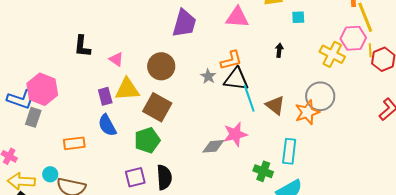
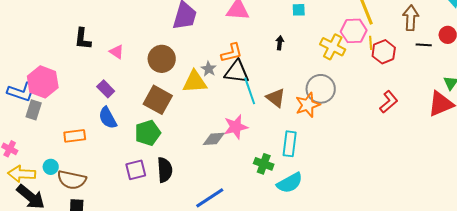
yellow triangle: (127, 89) -> (195, 82), moved
purple rectangle: (105, 96) -> (106, 89), turned -30

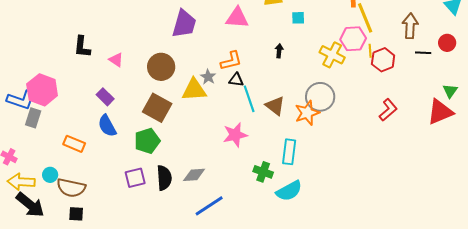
black triangle: (237, 72) -> (236, 80), size x0.6
orange rectangle: (75, 136) -> (74, 144), turned 30
gray diamond: (214, 139) -> (194, 175), moved

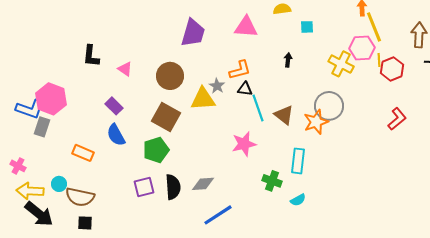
cyan semicircle: (289, 191) -> (298, 200), size x0.6

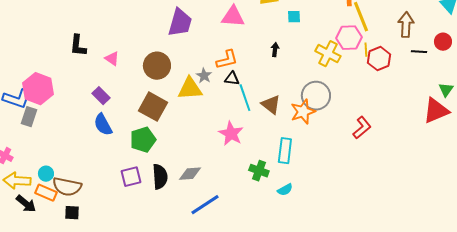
red L-shape: (397, 119) -> (362, 128), moved
pink star: (244, 144) -> (231, 134), turned -30
orange rectangle: (83, 153) -> (46, 193), moved
black arrow: (39, 214) -> (26, 204), size x0.7

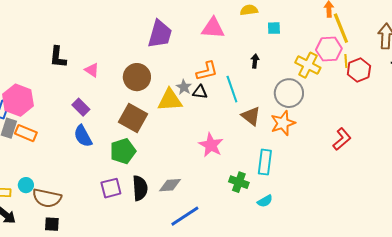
black triangle: (232, 79) -> (200, 92), moved
gray circle: (316, 96) -> (289, 93), moved
cyan line: (245, 98) -> (232, 89), moved
orange rectangle: (46, 193) -> (26, 133), moved

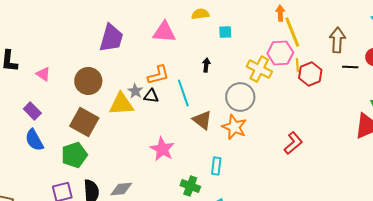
orange star: (283, 123) -> (234, 127), turned -30
cyan rectangle: (265, 162) -> (216, 166), size x0.7

